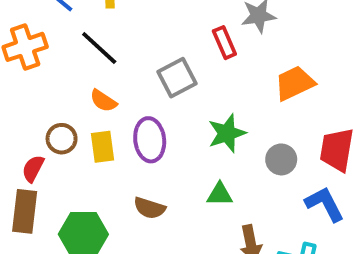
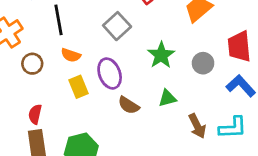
black line: (99, 48) -> (58, 20), turned 52
brown circle: (62, 139) -> (32, 64), moved
brown semicircle: (150, 208) -> (129, 105), moved, turned 30

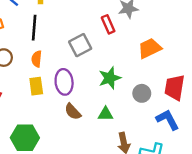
orange semicircle: (71, 55) -> (37, 59), turned 63

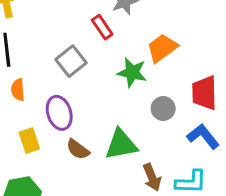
green star: (110, 78) -> (132, 73), moved, turned -30
yellow rectangle: (36, 86) -> (29, 141), moved
green triangle: (106, 114) -> (121, 144), size x1.6

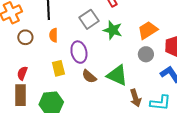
orange trapezoid: (162, 48) -> (148, 30), moved
green star: (132, 73) -> (113, 30), moved
green triangle: (121, 144) -> (117, 75), turned 30

